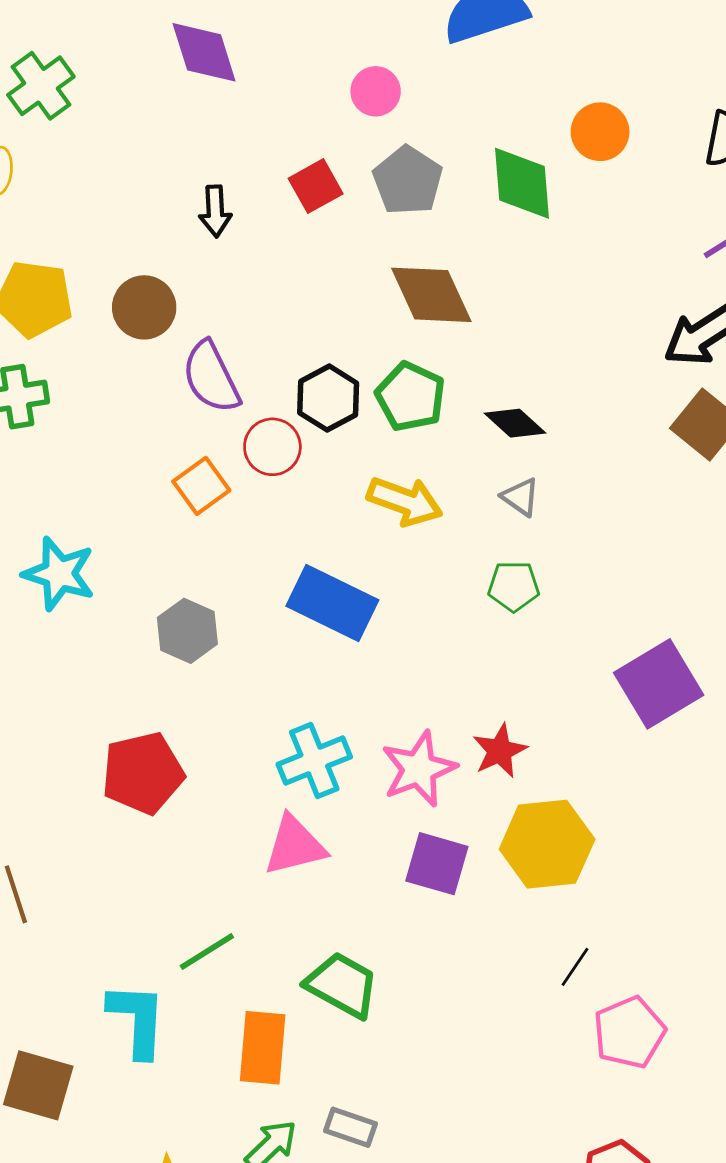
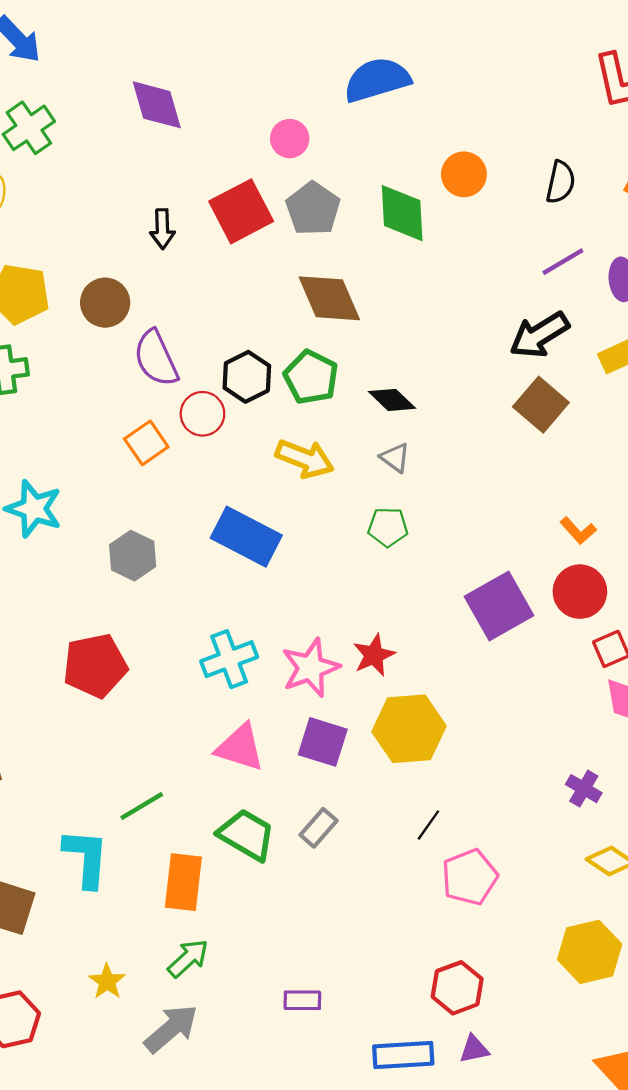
red square: (316, 186) -> (241, 211), size x1.5
pink triangle: (295, 846) -> (240, 748), moved, turned 30
gray rectangle: (350, 1127) -> (319, 828), moved, turned -69

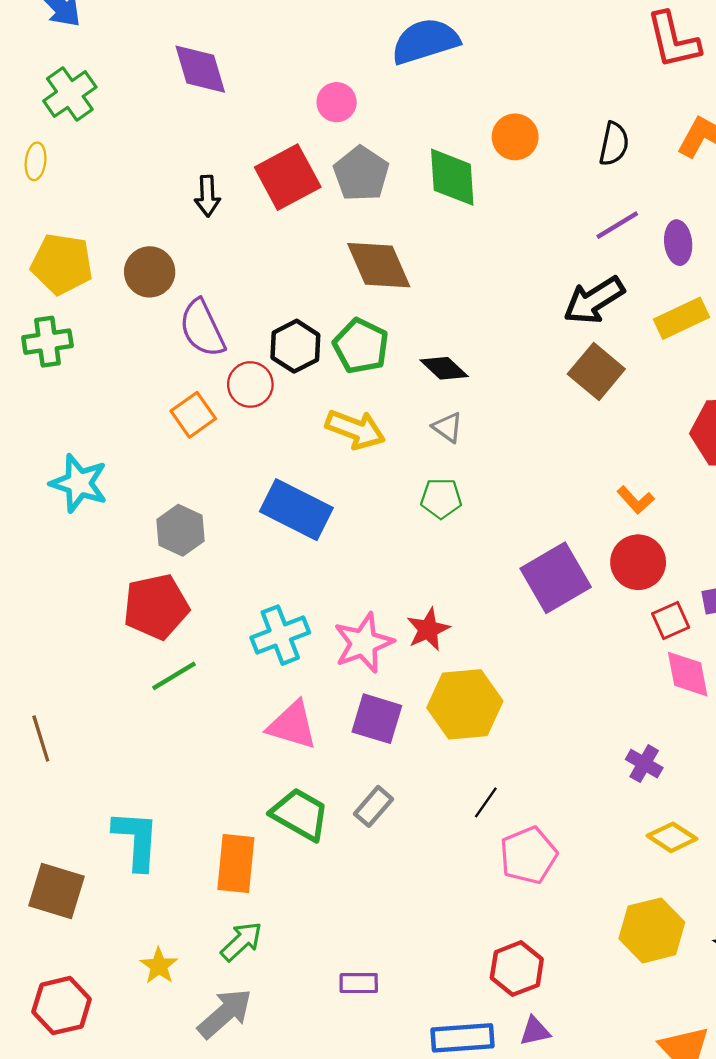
red pentagon: (95, 666) -> (156, 607), moved
green line: (142, 806) -> (174, 676), moved

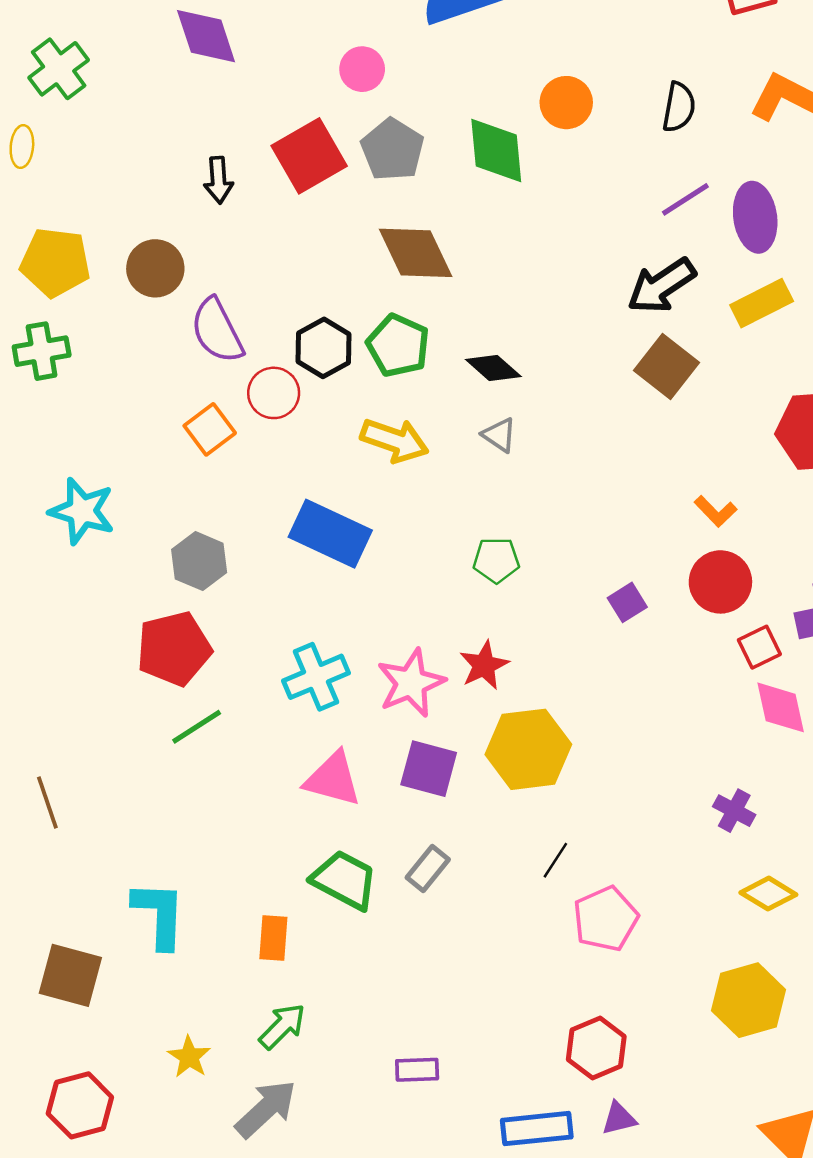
purple ellipse: (678, 243) -> (755, 217), size x1.4
green pentagon: (441, 498) -> (496, 560), moved
purple square: (556, 578) -> (627, 602), size x0.5
orange rectangle: (236, 863) -> (273, 938), size x0.7

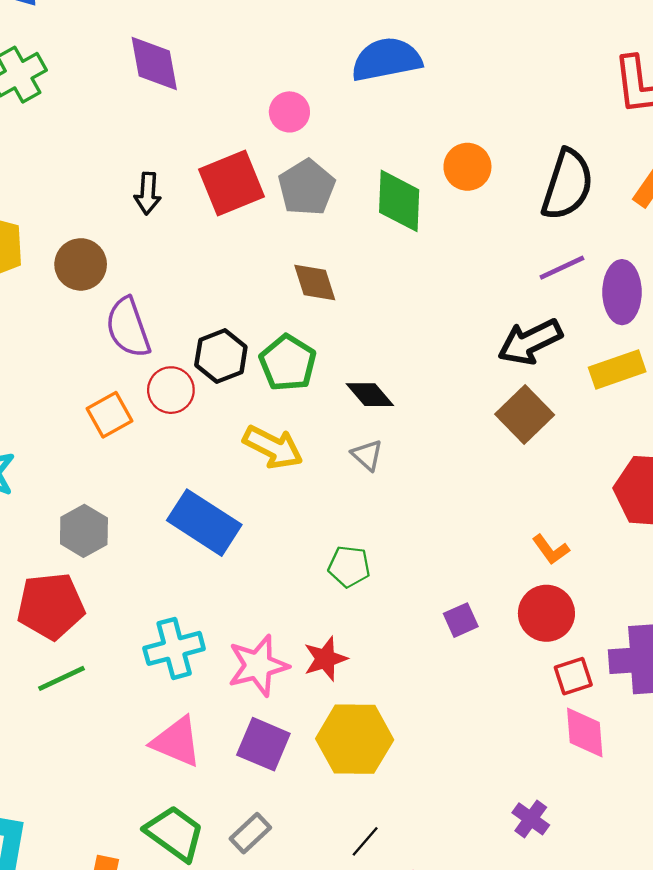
black semicircle: (679, 107) -> (567, 185), size x1.6
brown diamond: (416, 253) -> (315, 282), size x0.7

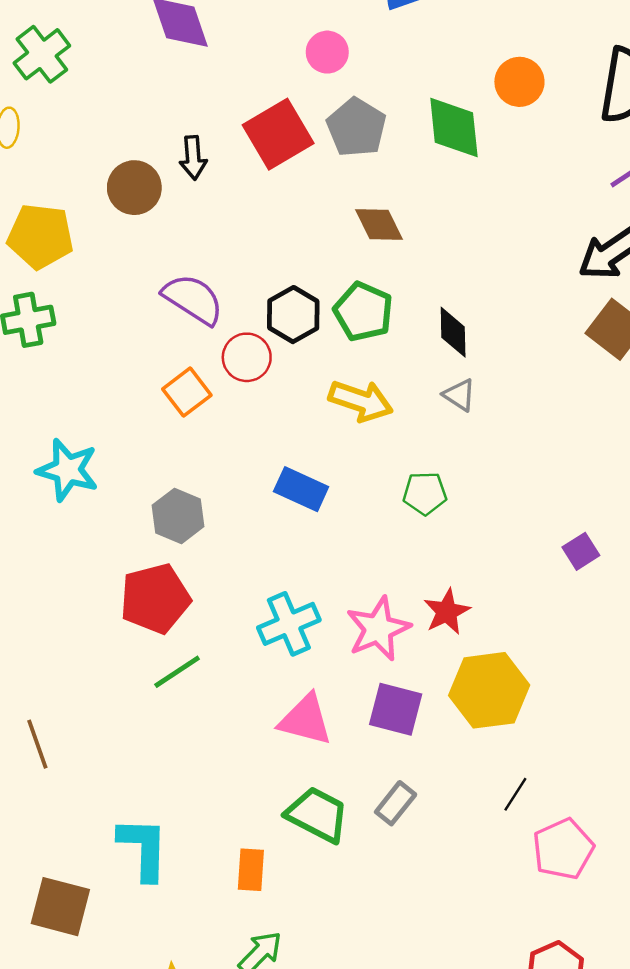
brown circle: (81, 264) -> (134, 188), moved
purple semicircle: (128, 328) -> (193, 299), turned 150
black diamond: (370, 395) -> (453, 332), turned 48
blue rectangle: (204, 523) -> (301, 489), size x0.7
green pentagon: (349, 566) -> (425, 493), moved

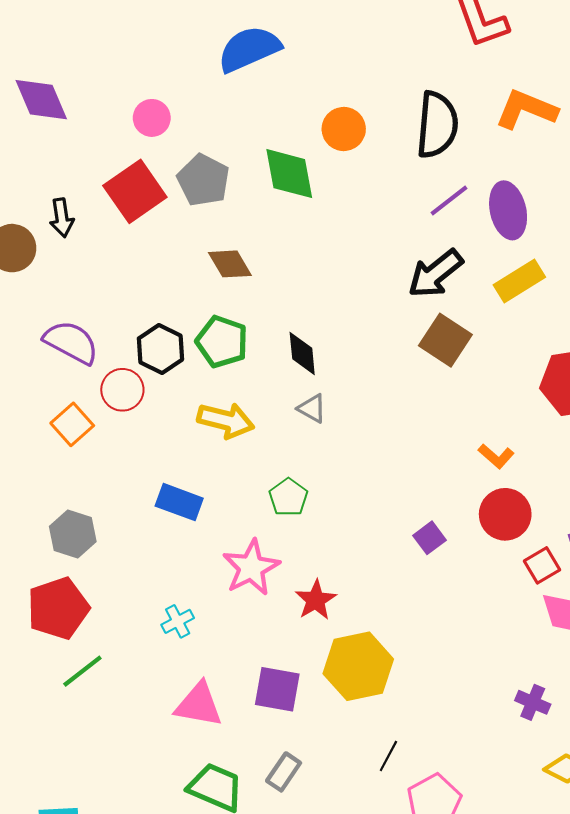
pink circle: (327, 52) -> (152, 118), moved
green pentagon: (425, 493) -> (288, 497), turned -30
cyan cross: (289, 624) -> (178, 621), size x0.6
pink star: (378, 629) -> (251, 568), moved

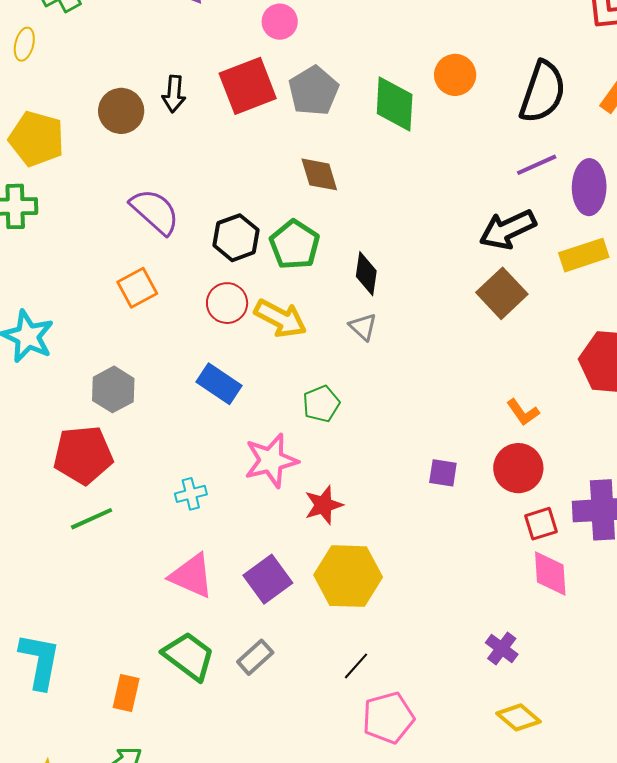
red circle: (122, 390) -> (227, 303), moved
purple square: (430, 538) -> (443, 473), turned 32
purple square: (277, 689) -> (268, 579), turned 30

